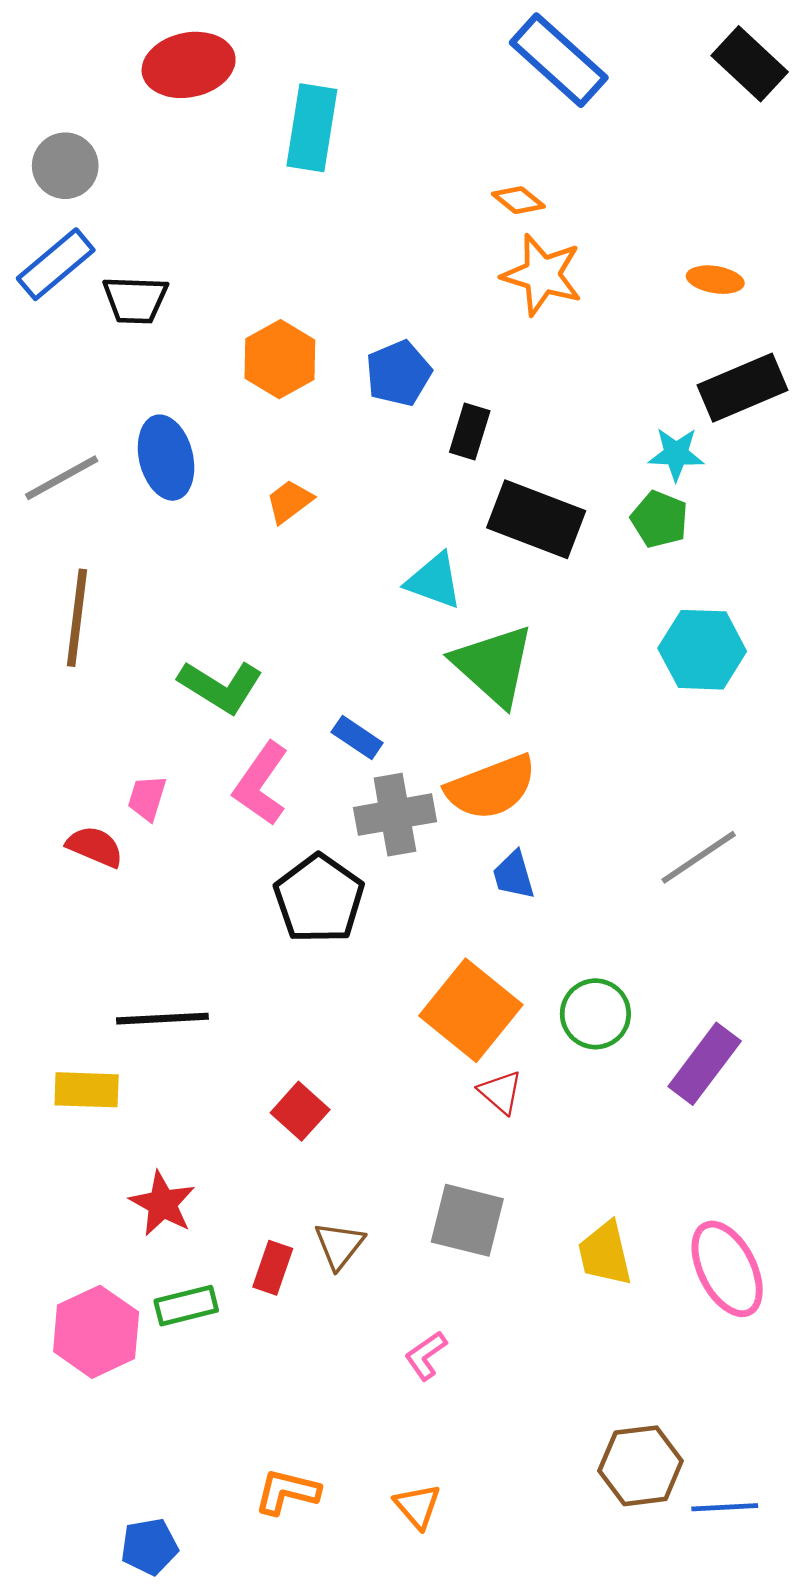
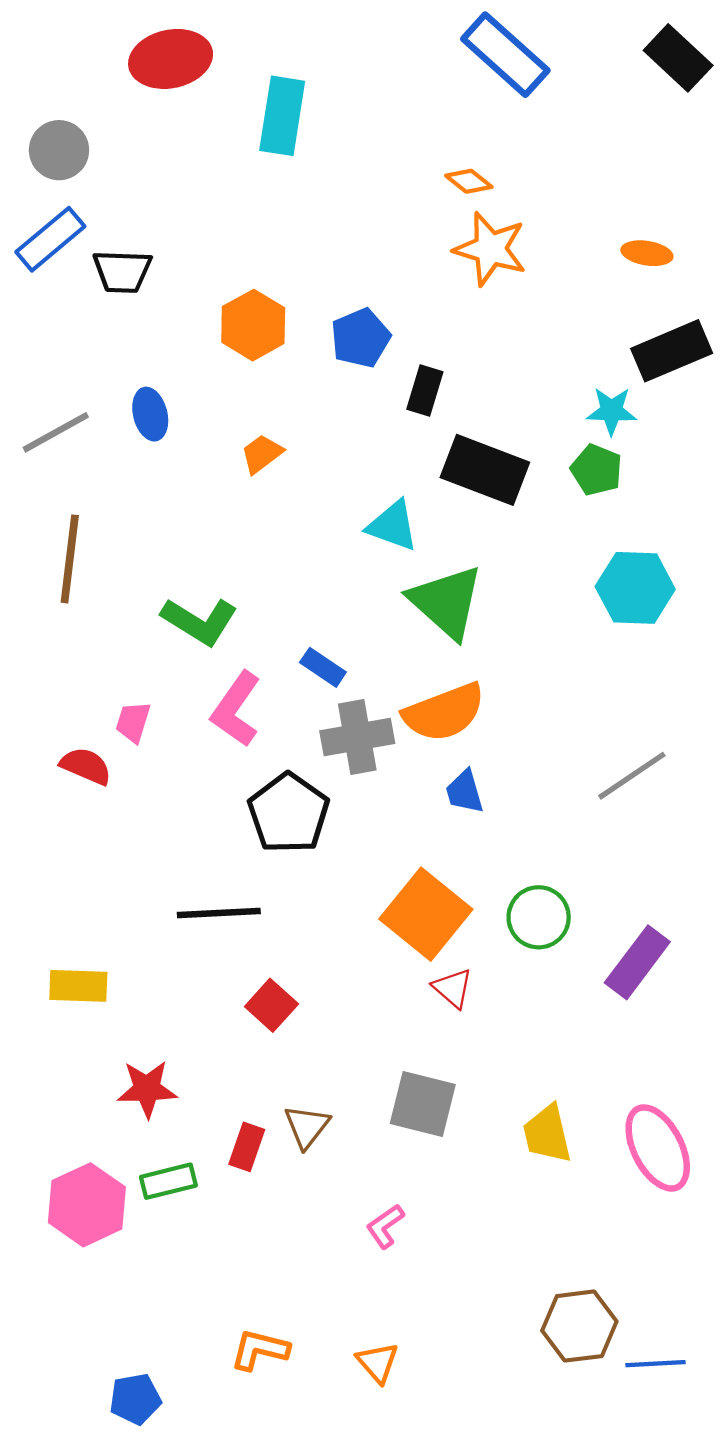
blue ellipse: (166, 458) -> (150, 414), size x0.7
black line: (162, 1019) -> (219, 913), moved
red star: (162, 1204) -> (147, 1089), turned -30

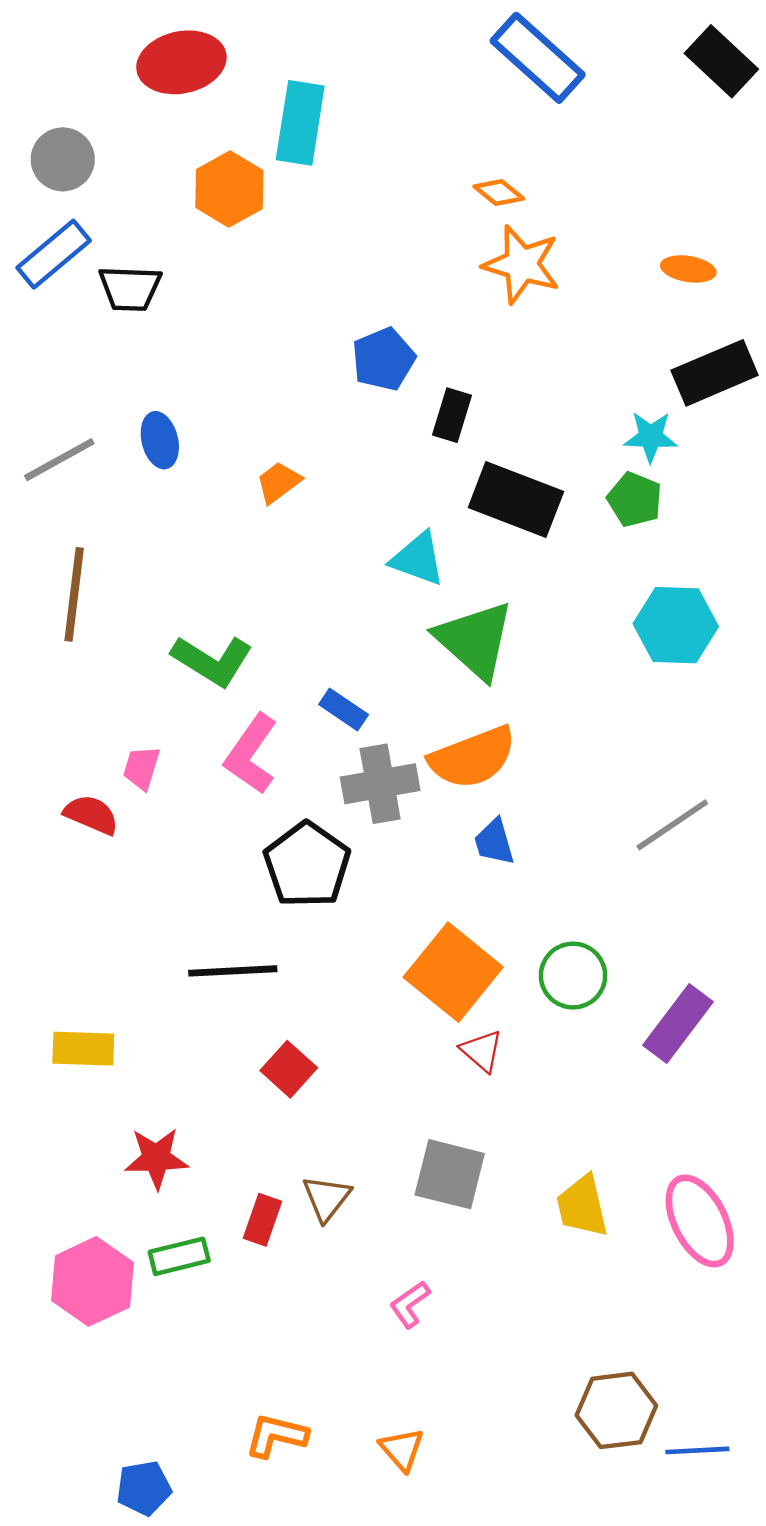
orange hexagon: (253, 325) -> (229, 189), moved

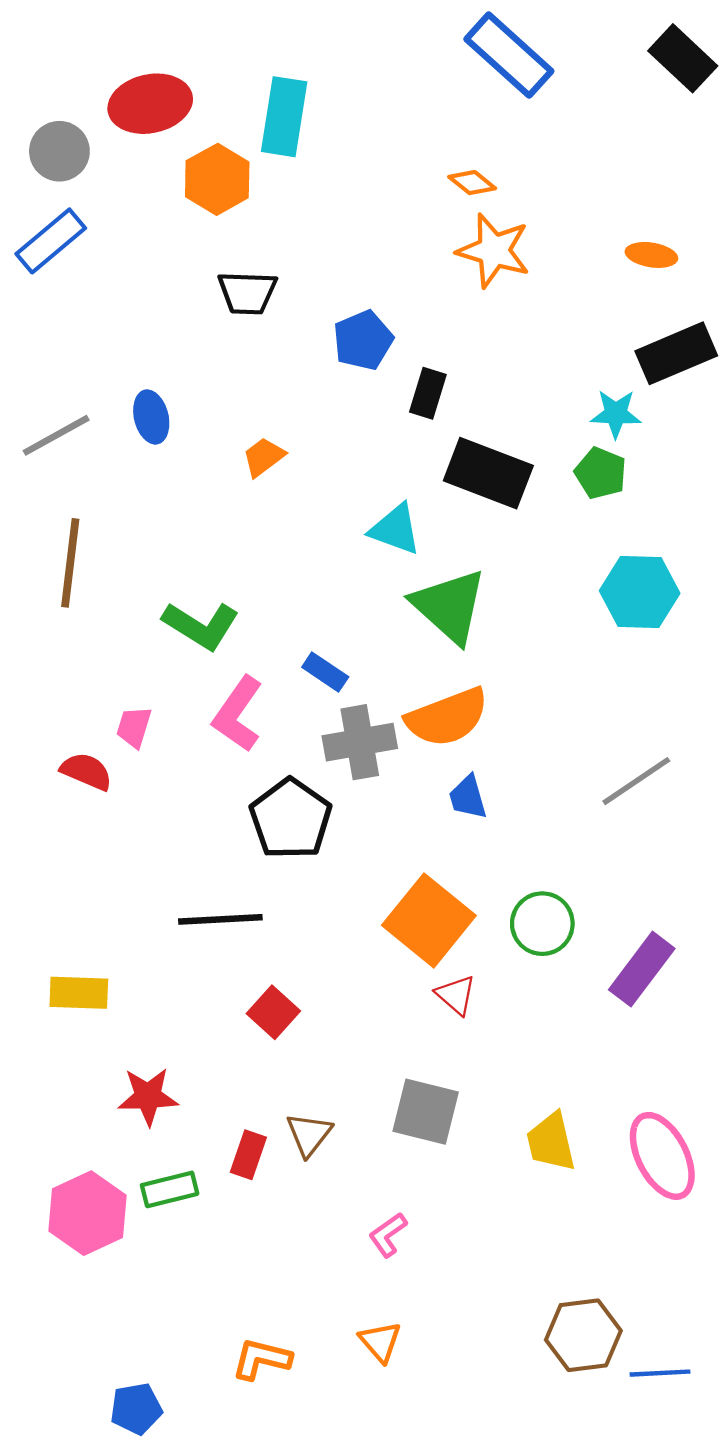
red ellipse: (181, 62) -> (150, 104), moved
black trapezoid: (130, 288) -> (247, 293), moved
orange triangle: (402, 1449) -> (380, 1342), moved

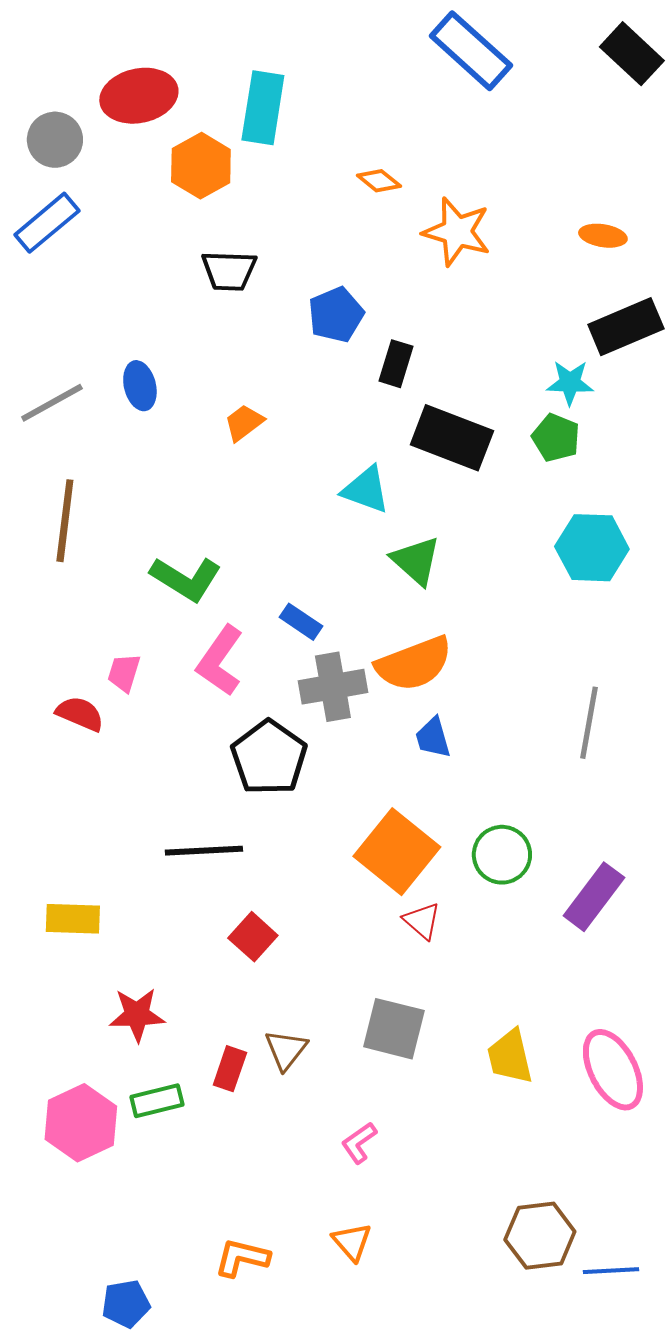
orange diamond: (472, 183) -> (379, 181), moved
green triangle: (449, 606) -> (416, 561), size x0.7
gray line: (636, 781) -> (589, 723), turned -46

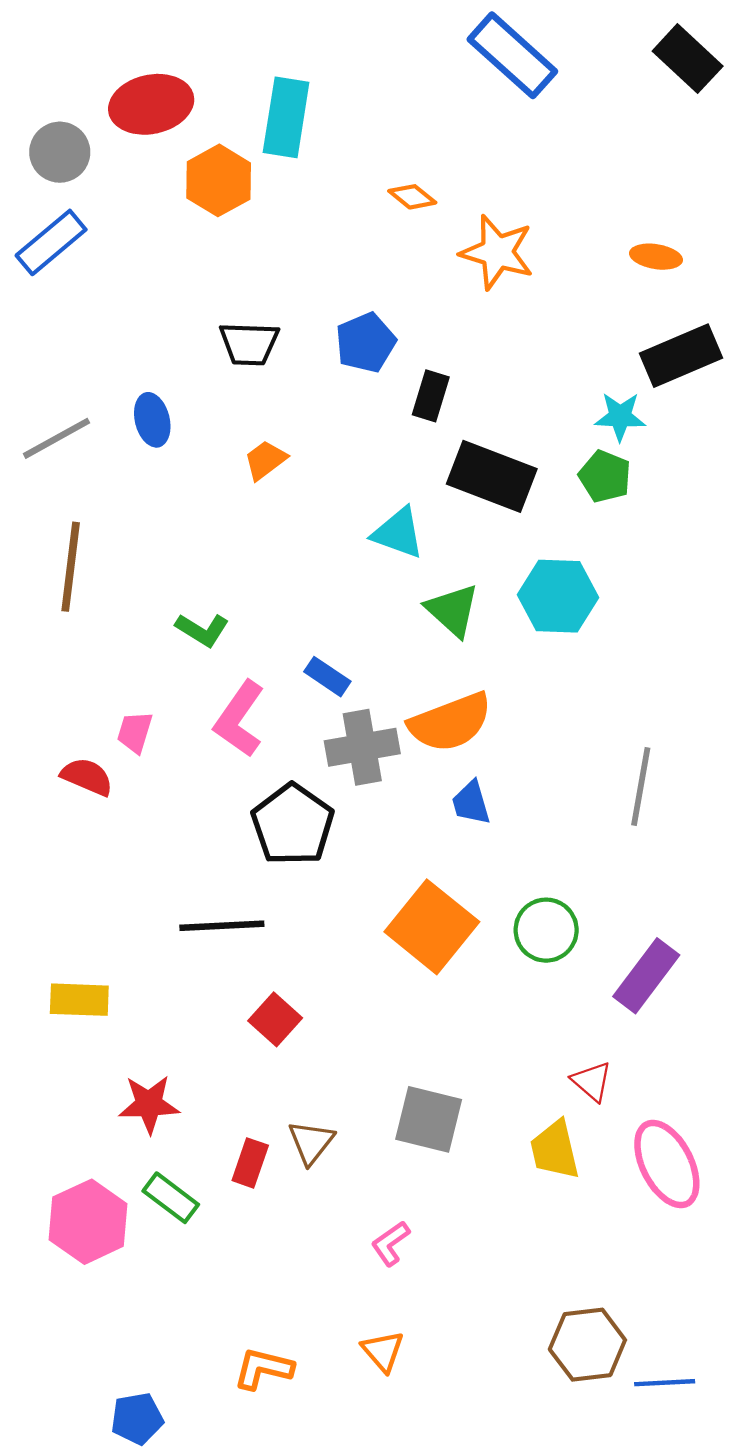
black trapezoid: (229, 271) -> (249, 344), moved
cyan hexagon: (592, 548) -> (558, 596), moved
green L-shape: (186, 579) -> (202, 630), size x0.7
red triangle: (422, 921) -> (592, 1081), moved
green rectangle: (157, 1101) -> (171, 1198), turned 51

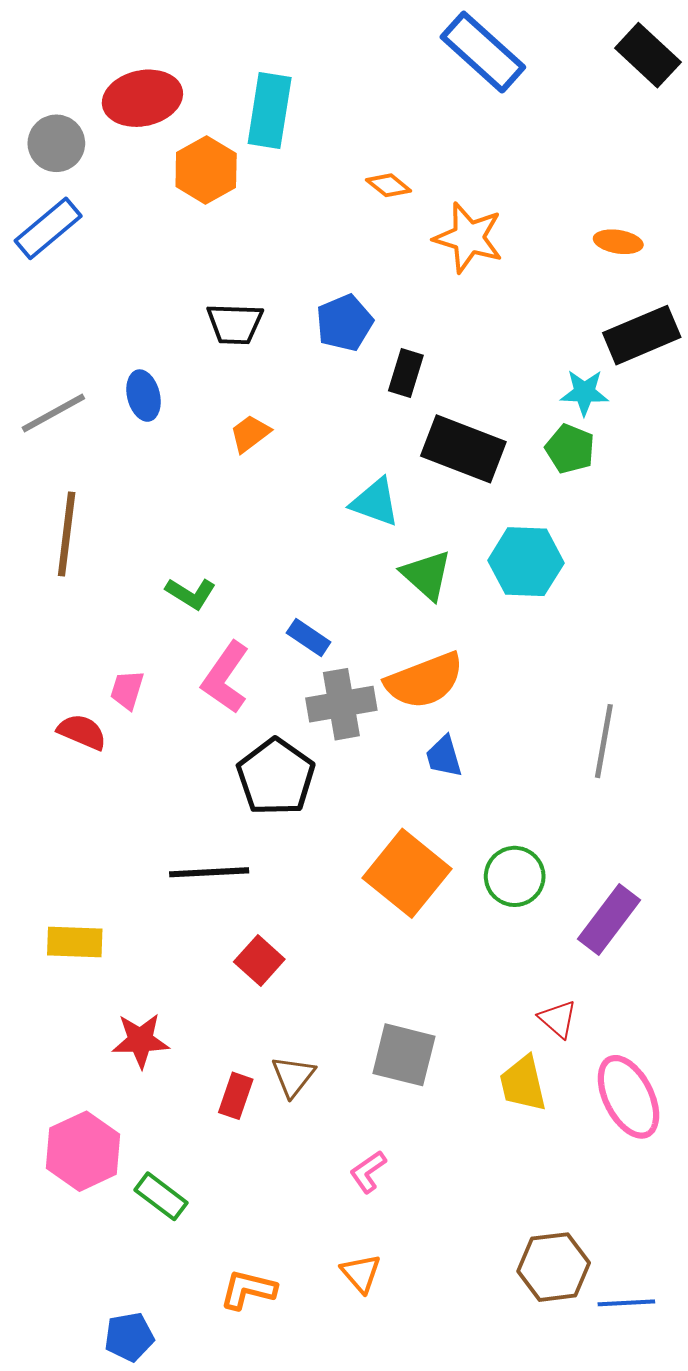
green rectangle: (171, 1198) -> (161, 1196), moved

